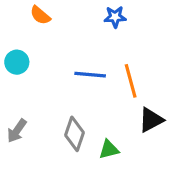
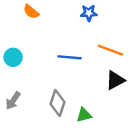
cyan circle: (17, 62) -> (13, 57), moved
orange line: (131, 81) -> (110, 50), moved, turned -55
black triangle: (151, 120) -> (115, 80), moved

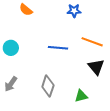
black triangle: (115, 80) -> (96, 67), turned -42
green triangle: (84, 115) -> (81, 96), moved

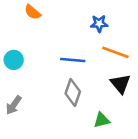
blue star: (74, 11) -> (99, 23), moved
gray diamond: (48, 86) -> (73, 93), moved

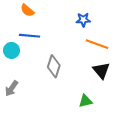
blue line: (73, 60) -> (29, 36), moved
gray diamond: (73, 93) -> (54, 66), moved

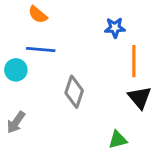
orange line: (97, 44) -> (134, 61), turned 70

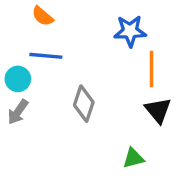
blue star: (115, 28) -> (130, 31), size x1.4
gray arrow: (16, 122) -> (18, 112), moved

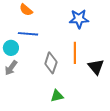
orange line: (151, 69) -> (75, 53), moved
green triangle: (133, 158) -> (57, 96), moved

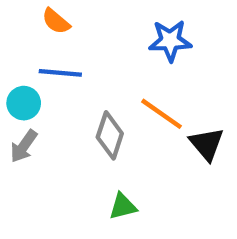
orange line: (75, 53) -> (161, 114), turned -55

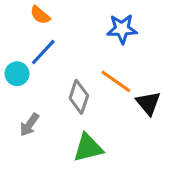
blue line: (60, 73) -> (43, 52), turned -52
gray arrow: (24, 146) -> (29, 125), moved
green triangle: (123, 206) -> (88, 148), size x1.5

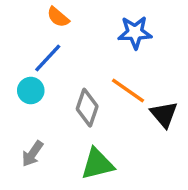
orange semicircle: (40, 15) -> (58, 17), moved
cyan circle: (17, 74) -> (31, 91), moved
gray arrow: (29, 125) -> (32, 154), moved

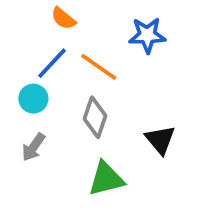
orange line: (128, 91) -> (99, 67), moved
black triangle: (164, 114) -> (160, 140), moved
gray arrow: (32, 154) -> (33, 147), moved

